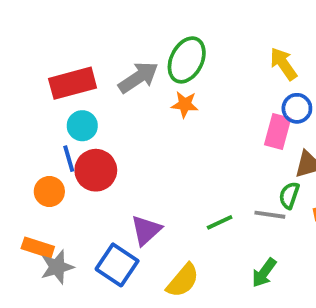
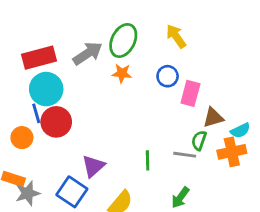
yellow arrow: (283, 64) -> (176, 36), moved
blue circle: (297, 108) -> (168, 76), moved
cyan circle: (82, 126) -> (46, 89), size x1.5
green line: (220, 222) -> (148, 160), turned -66

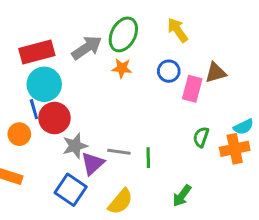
brown triangle: (213, 118) -> (216, 73), moved
gray line: (185, 155) -> (119, 152), moved
gray star: (28, 193) -> (75, 146), moved

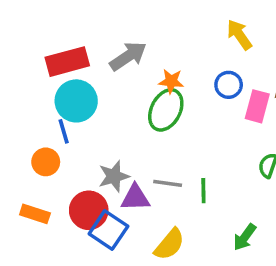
green ellipse: (123, 34) -> (166, 110), moved
red circle: (54, 118) -> (89, 210), moved
purple triangle: (93, 163) -> (135, 198), turned 40

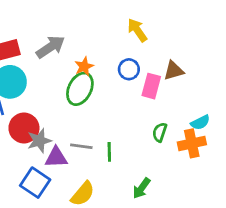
orange star: (171, 81) -> (84, 66), turned -30
red circle: (89, 210) -> (24, 128), moved

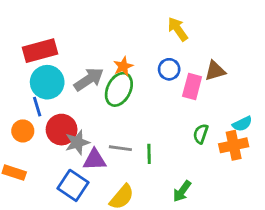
gray arrow: (51, 47) -> (89, 79), moved

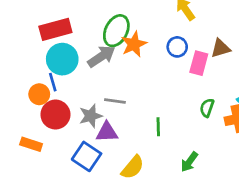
orange star: (123, 66) -> (134, 44), size x1.4
green ellipse: (119, 89) -> (116, 31), moved
red circle: (62, 130) -> (55, 115), moved
orange circle: (23, 131) -> (39, 94), moved
gray line: (120, 148) -> (115, 101), moved

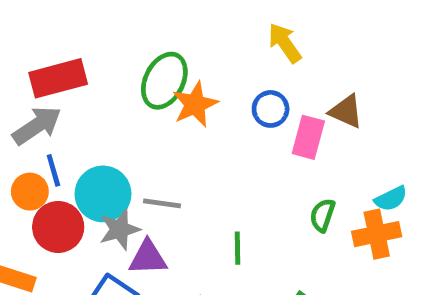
brown triangle: (220, 48) -> (346, 111), turned 40
gray arrow: (101, 56) -> (37, 126), moved
cyan circle: (62, 59) -> (103, 194), moved

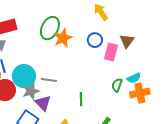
brown triangle: (346, 111) -> (127, 41), turned 42
cyan semicircle: (391, 199) -> (134, 78), moved
purple triangle: (148, 258) -> (43, 103), turned 48

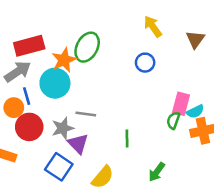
orange star: (63, 38) -> (64, 60), moved
brown triangle: (127, 41) -> (195, 39), moved
pink rectangle: (111, 52) -> (181, 104), moved
cyan circle: (24, 76) -> (55, 83), moved

